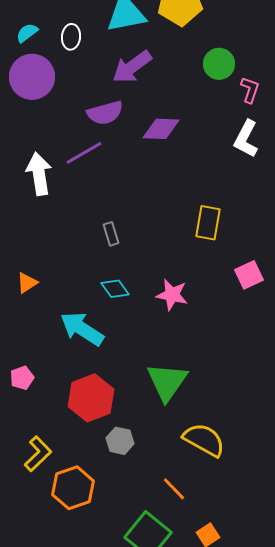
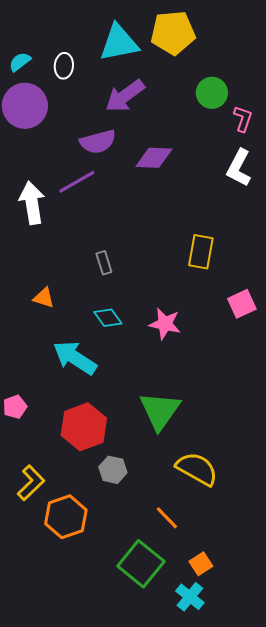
orange triangle: (27, 283) -> (44, 298), moved, turned 50

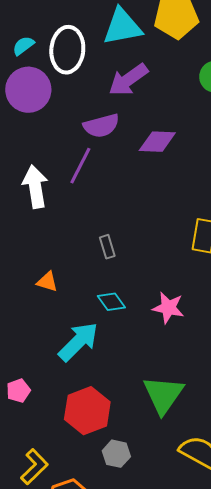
white ellipse: (64, 66) -> (67, 50), size x1.8
purple line: (77, 182) -> (80, 166), turned -33
cyan arrow: (75, 358) -> (78, 342), turned 102

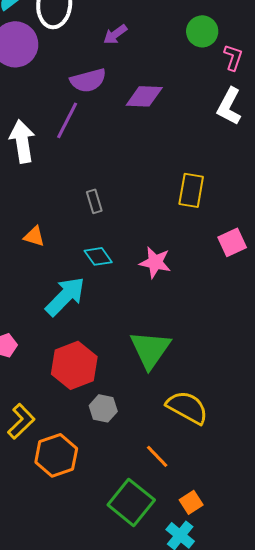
purple arrow: (128, 80) -> (115, 34), size x0.6

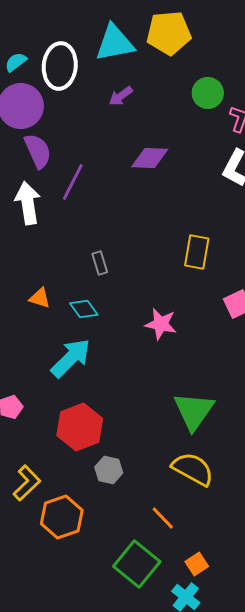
purple semicircle: (88, 80) -> (38, 151), moved, turned -99
cyan diamond: (98, 256) -> (84, 309), moved
green triangle: (150, 349) -> (194, 411), moved

